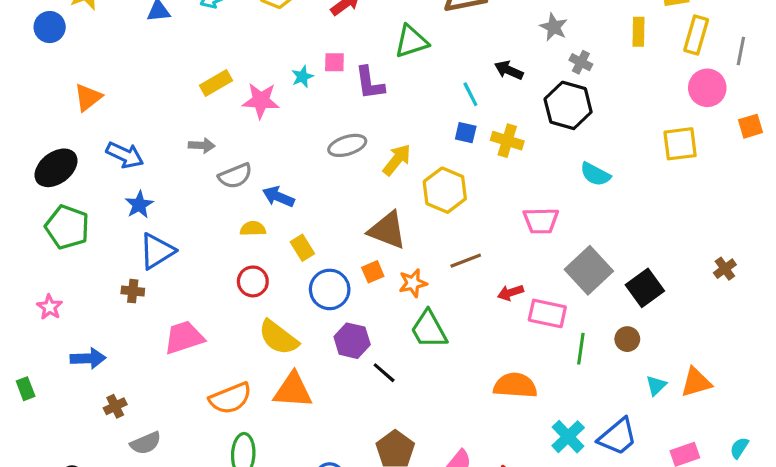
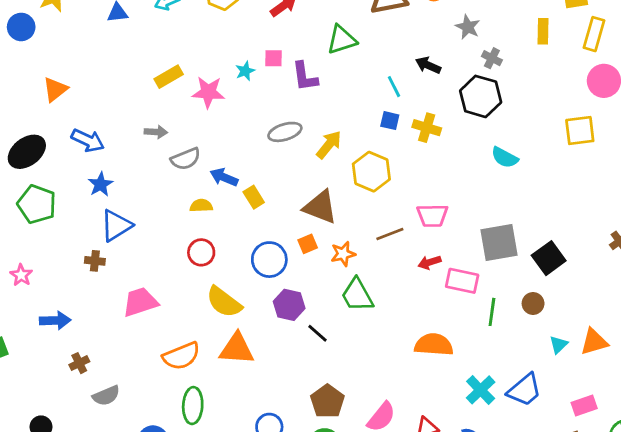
pink trapezoid: (541, 221) -> (432, 216), moved
yellow rectangle: (302, 248) -> (254, 197), moved
gray square: (589, 270) -> (499, 243), turned 33

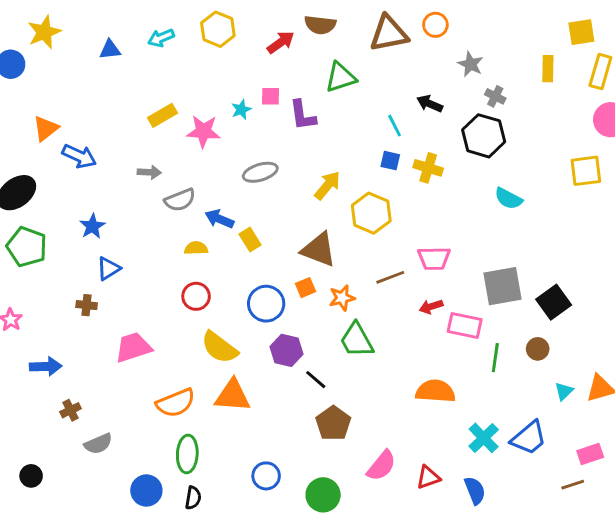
gray ellipse: (285, 132) -> (260, 172), moved
blue arrow: (88, 140) -> (79, 156), moved
blue triangle: (116, 225) -> (108, 269), size x0.7
brown pentagon: (327, 401) -> (333, 423), moved

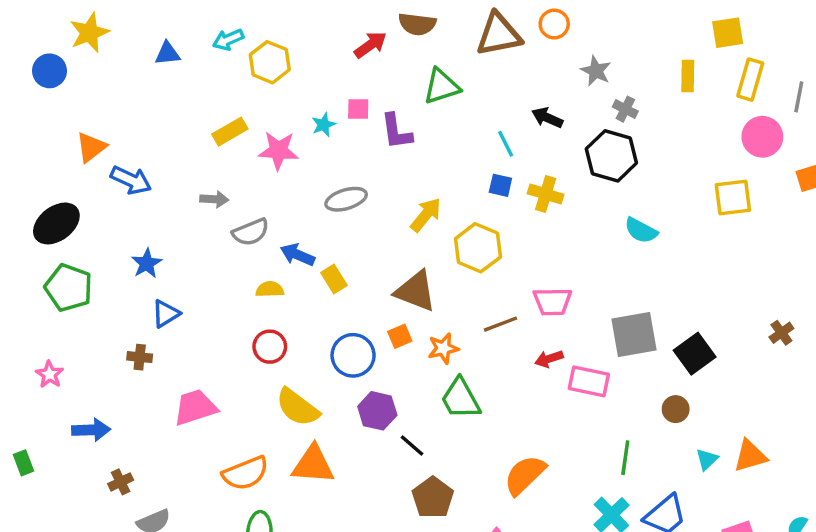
yellow hexagon: (218, 29) -> (270, 62), moved
green line: (495, 358) -> (625, 458), moved
orange semicircle: (435, 391) -> (525, 475), moved, turned -48

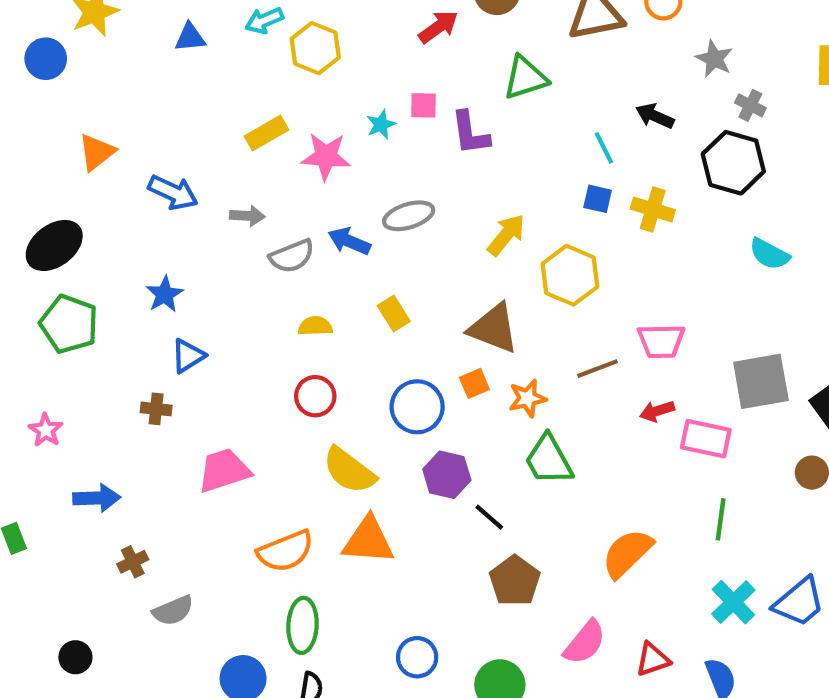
blue arrow: (131, 180) -> (173, 192), moved
blue arrow: (298, 255) -> (349, 241), moved
green line: (625, 458) -> (721, 519), moved

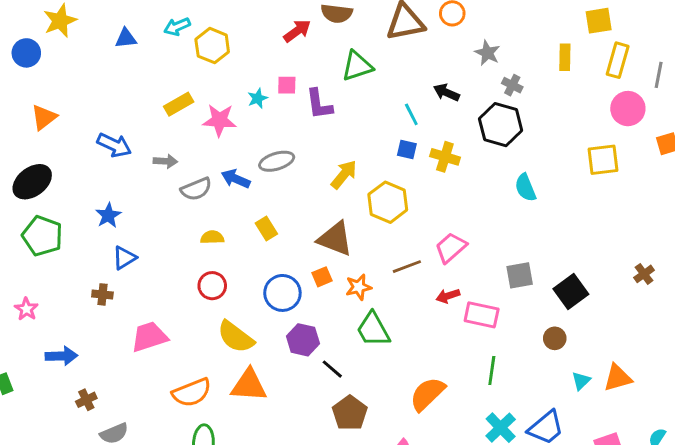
orange triangle: (97, 152) -> (44, 117), moved
cyan semicircle: (769, 254) -> (525, 188), turned 40
pink trapezoid: (661, 341) -> (451, 248), turned 140
gray square: (761, 381) -> (520, 275), size x0.7

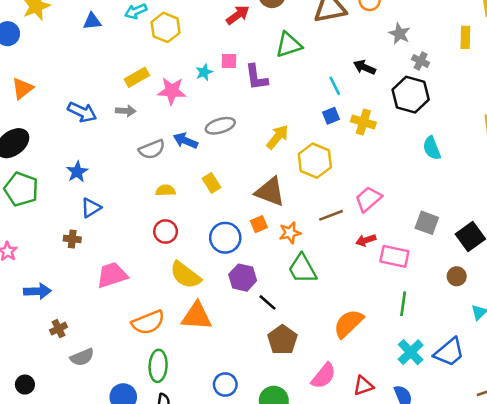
blue square: (407, 150) -> (331, 116), turned -35
gray arrow: (165, 161) -> (126, 111), moved
gray square: (520, 275) -> (427, 223), turned 30

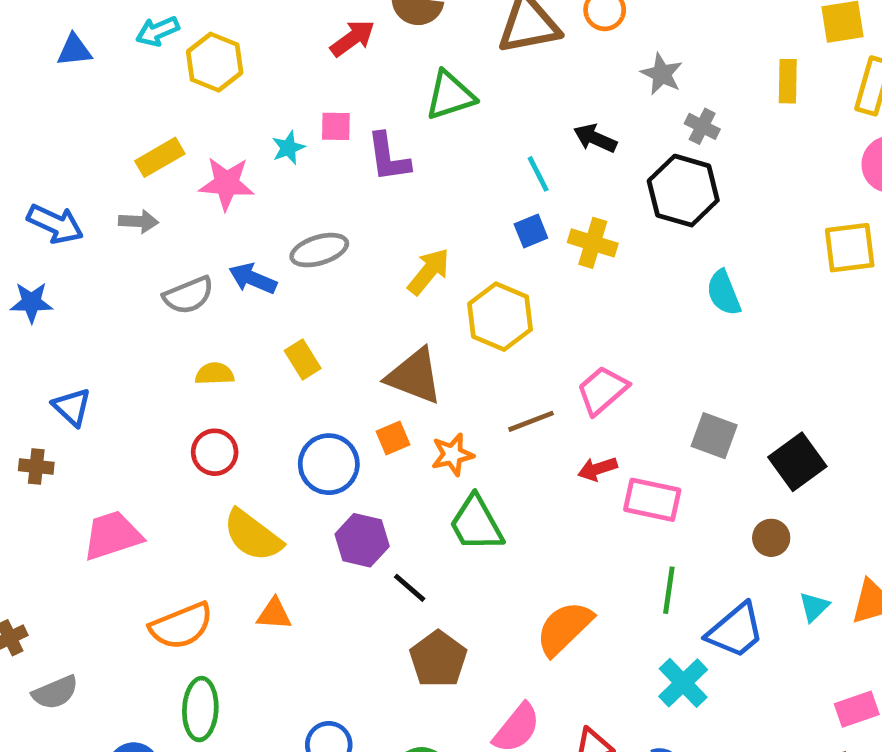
blue star: (77, 172) -> (31, 302), moved, turned 30
blue triangle: (91, 208) -> (72, 407), turned -45
orange triangle: (197, 316) -> (274, 614), size x0.6
blue trapezoid: (449, 352) -> (736, 631), moved

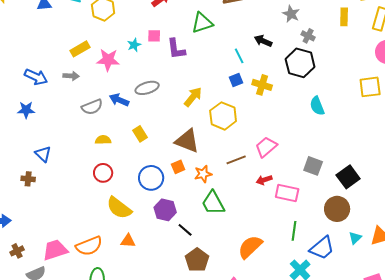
pink trapezoid: (112, 535) -> (55, 250), moved
brown circle: (771, 538) -> (337, 209), size x1.6

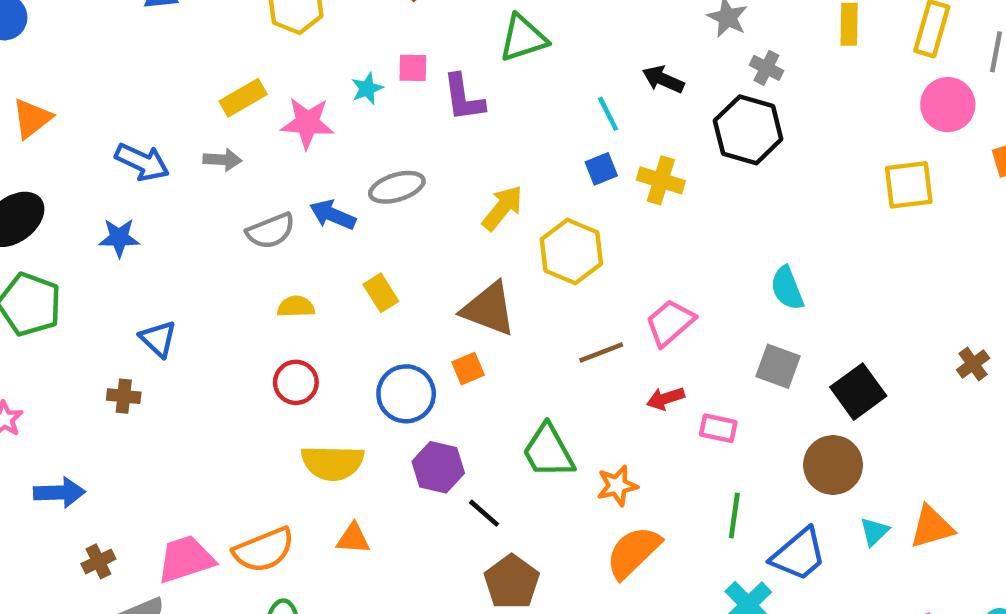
cyan semicircle: (317, 106) -> (787, 288), moved
orange star: (203, 174) -> (617, 486), moved
pink rectangle: (287, 193) -> (718, 428), size x0.7
yellow semicircle: (119, 208) -> (333, 463), turned -36

